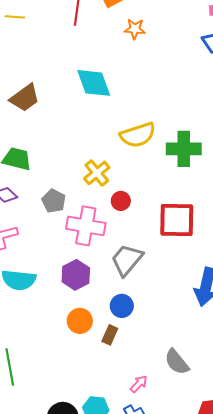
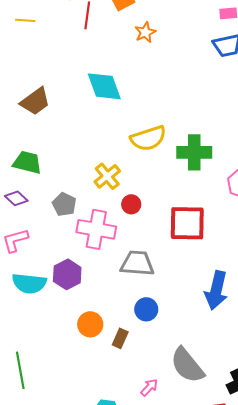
orange star: (135, 29) -> (145, 32), turned -30
gray trapezoid: (127, 260) -> (137, 263), turned 54
purple hexagon: (76, 275) -> (67, 274), moved
blue circle: (122, 306) -> (146, 309), moved
gray semicircle: (177, 362) -> (187, 365), size x1.4

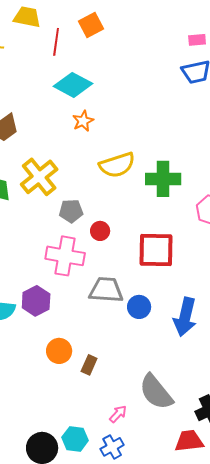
orange star: (145, 32) -> (83, 121), moved
cyan diamond: (104, 86) -> (73, 85), moved, turned -42
yellow cross: (107, 176) -> (39, 177), moved, size x1.4
gray pentagon: (64, 204) -> (71, 211), moved, turned -30
blue circle: (146, 309) -> (139, 307), moved

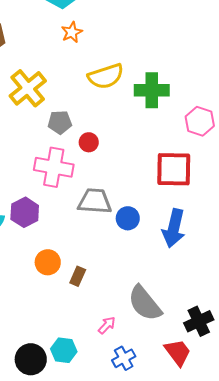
red square: (156, 250) -> (174, 169), moved
red trapezoid: (189, 441) -> (178, 352), turned 60
blue cross: (112, 447) -> (124, 358), moved

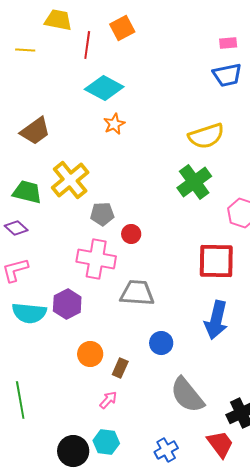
yellow semicircle: (106, 76) -> (206, 136), moved
green cross: (152, 90) -> (194, 182), turned -36
blue circle: (128, 218) -> (161, 343), moved
pink arrow: (107, 325) -> (108, 400), moved

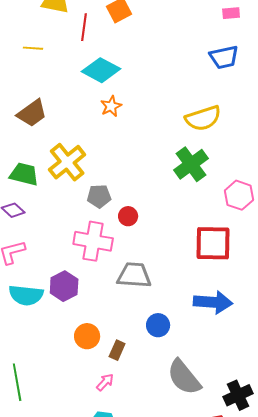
pink rectangle: (228, 43) -> (231, 13), moved
yellow line: (25, 50) -> (33, 48), moved
blue arrow: (216, 320) -> (213, 302), turned -99

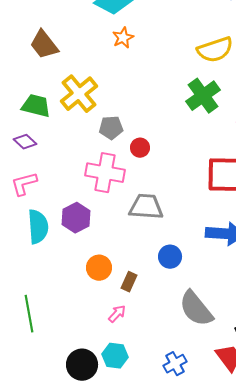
brown trapezoid: (32, 113) -> (44, 45), turned 88
cyan semicircle: (26, 295) -> (38, 227), turned -100

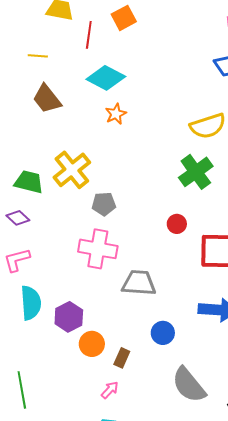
brown trapezoid: (44, 45) -> (47, 99), moved
red circle: (140, 148) -> (177, 224), moved
purple hexagon: (76, 218) -> (69, 317), moved

